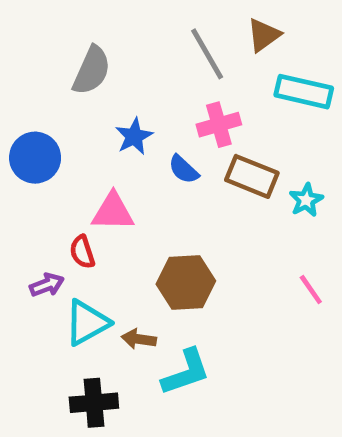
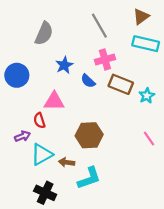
brown triangle: (264, 35) -> (141, 17), moved
black cross: (94, 403) -> (45, 193), turned 30

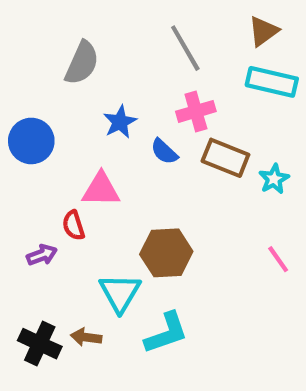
cyan triangle: (42, 154) -> (120, 293), moved, turned -30
brown arrow: (67, 162) -> (86, 337), moved
black cross: (45, 193) -> (40, 344), moved

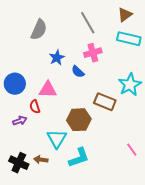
blue circle: (31, 141) -> (15, 84), moved
brown rectangle: (225, 158) -> (105, 102), moved
cyan star: (274, 179) -> (130, 85), size x1.6
pink line: (278, 259) -> (132, 150), moved

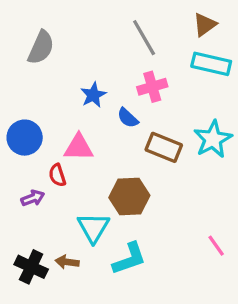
gray semicircle: (39, 30) -> (41, 47), moved
brown rectangle: (105, 102) -> (164, 147), moved

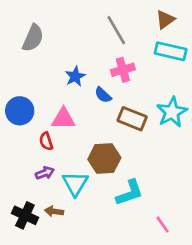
purple arrow: (33, 198) -> (45, 173), moved
pink line: (216, 246) -> (163, 225), moved
cyan L-shape: (129, 259) -> (130, 193), moved

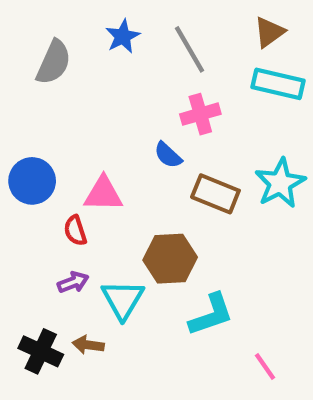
blue star: (75, 76) -> (123, 36), moved

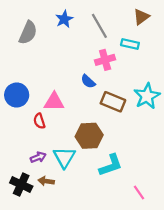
cyan rectangle: (278, 84) -> (130, 44), moved, size x0.7
purple arrow: (73, 282) -> (38, 157), moved

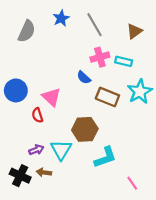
brown triangle: (141, 17) -> (134, 31), moved
cyan rectangle: (130, 44) -> (124, 61), moved
pink triangle: (54, 102) -> (51, 97), turned 42

